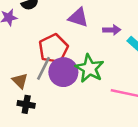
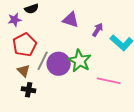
purple arrow: (112, 30) -> (98, 30), turned -56
red pentagon: (53, 49) -> (25, 45), moved

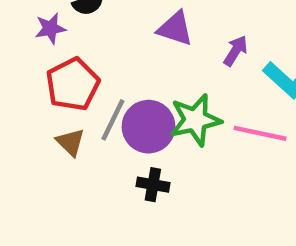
green star: (80, 61) -> (195, 120), turned 30
pink line: (109, 81) -> (260, 133), moved
black cross: (29, 90) -> (153, 185), moved

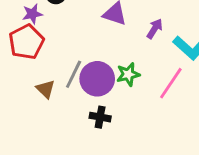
red pentagon: (73, 84) -> (26, 42), moved
green star: (195, 120) -> (128, 74), size x0.7
pink line: (260, 133) -> (171, 83), turned -68

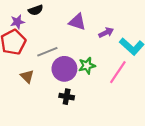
purple arrow: (155, 29) -> (106, 33), turned 32
gray line: (74, 74) -> (47, 52), moved, turned 42

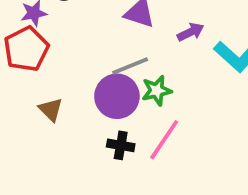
gray line: (47, 52) -> (130, 66), moved
pink line: (118, 72) -> (164, 140), moved

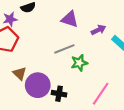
purple circle: (117, 96) -> (38, 85), moved
pink line: (164, 140) -> (101, 94), moved

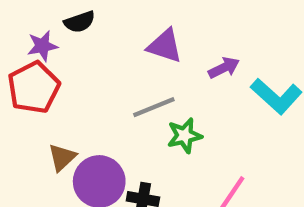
brown triangle: (20, 73) -> (62, 157), turned 32

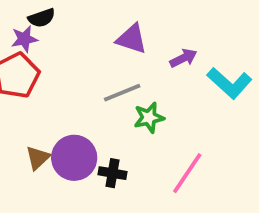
black semicircle: (80, 22) -> (42, 18), moved
brown triangle: (62, 157) -> (38, 158), moved

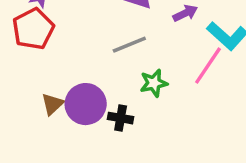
green star: (149, 118) -> (154, 83), moved
pink line: (187, 173) -> (208, 66), moved

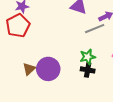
gray line: (129, 45) -> (95, 29), moved
black cross: (121, 118) -> (88, 70), moved

